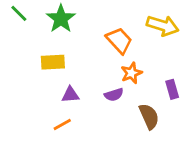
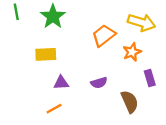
green line: (19, 13) -> (16, 12), turned 35
orange trapezoid: (119, 40) -> (104, 35), turned -85
orange star: (131, 73) -> (132, 52), moved

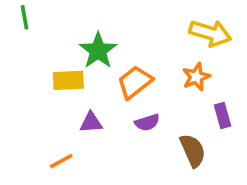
green star: (53, 17) -> (98, 51), moved
orange trapezoid: (104, 35) -> (135, 82), moved
orange line: (54, 109) -> (61, 161), moved

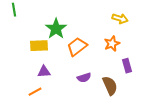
yellow arrow: (210, 33) -> (120, 19), size x0.7
purple triangle: (91, 122) -> (44, 72), moved
purple semicircle: (147, 122) -> (84, 78), moved

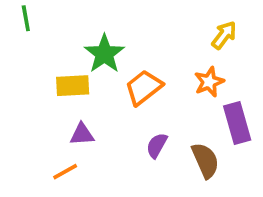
yellow arrow: (120, 19) -> (224, 35), turned -70
purple rectangle: (127, 66) -> (237, 123), size x1.5
purple semicircle: (84, 78) -> (157, 145), turned 136

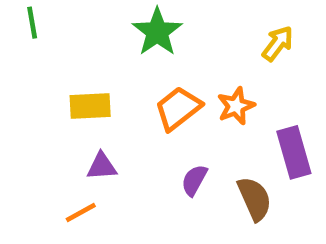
green star: (104, 54) -> (157, 32), moved
orange star: (209, 82) -> (236, 106), moved

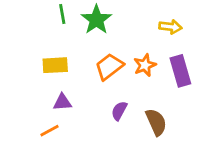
green line: (32, 23) -> (62, 14), moved
yellow arrow: (278, 43) -> (170, 27), turned 60
purple rectangle: (294, 152) -> (180, 71), moved

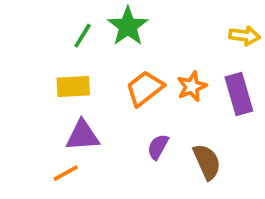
green line: (62, 14) -> (83, 36), moved, turned 42
yellow arrow: (170, 27) -> (245, 36), moved
purple triangle: (62, 102) -> (83, 135), size x1.4

